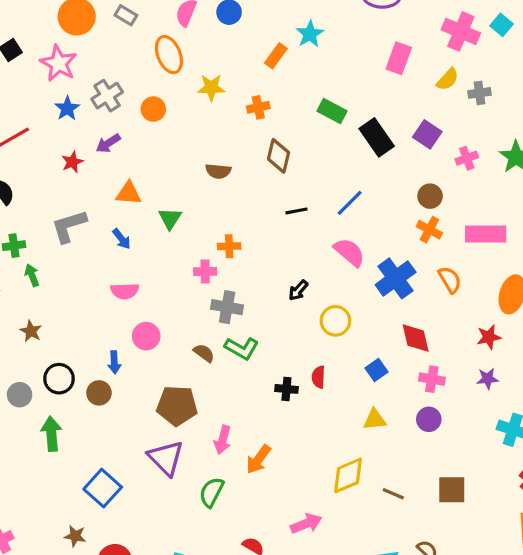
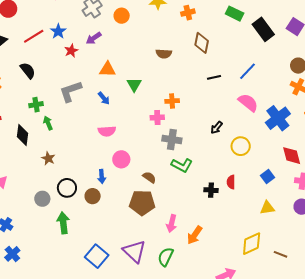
blue star: (67, 108) -> (58, 31), moved
brown semicircle: (204, 353) -> (149, 177), moved
purple triangle: (166, 458) -> (134, 251), moved

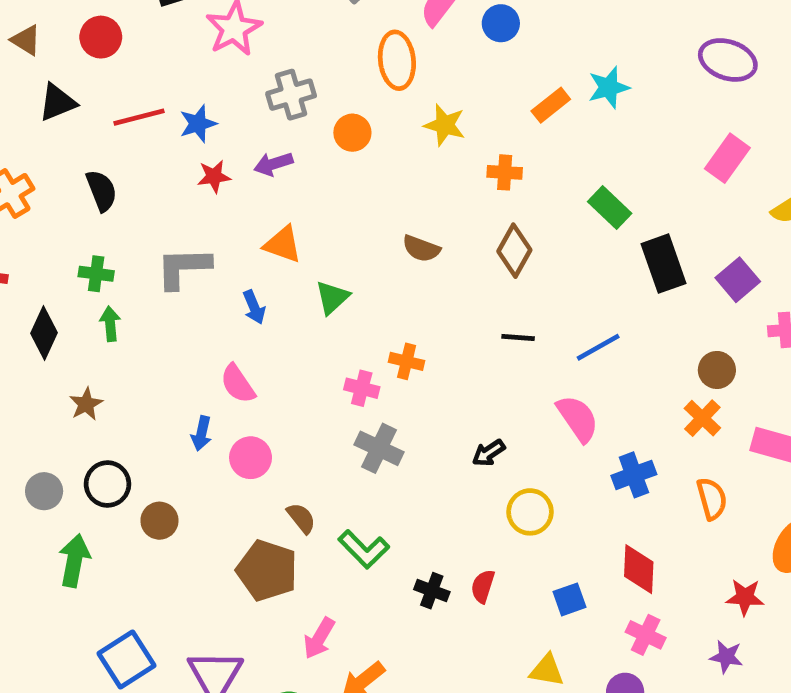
blue cross: (278, 118) -> (634, 475), size x0.7
pink semicircle: (107, 131) -> (238, 384), turned 42
green L-shape: (182, 165) -> (364, 549), moved
blue arrow: (102, 177) -> (201, 433), moved

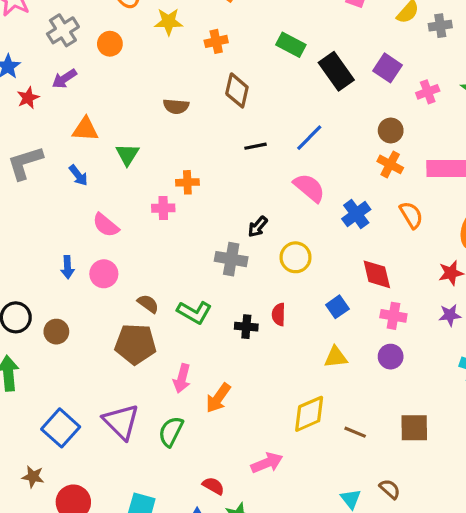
pink semicircle: (238, 384) -> (106, 225), moved
gray cross: (379, 448) -> (231, 259), moved

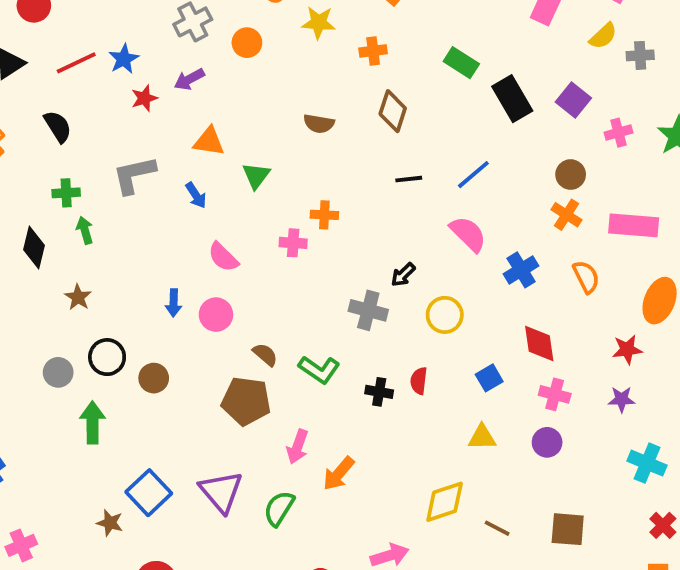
brown star: (33, 477) -> (110, 523), moved

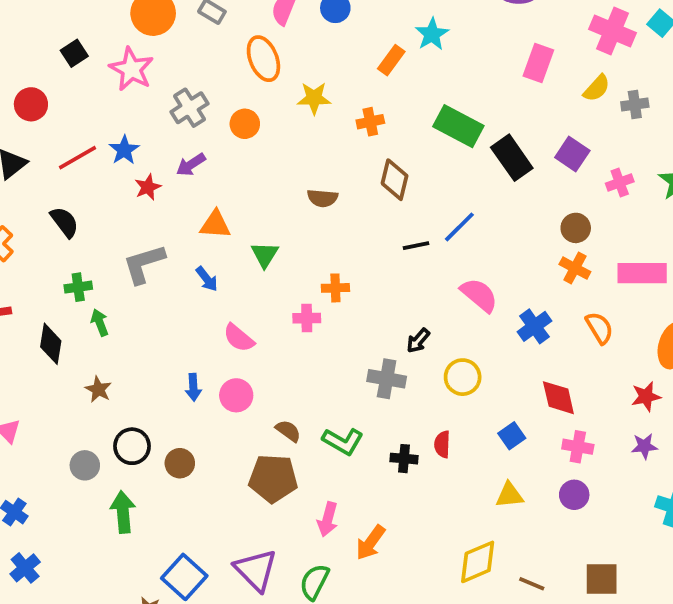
green rectangle: (461, 63) -> (458, 126), size x1.4
blue line: (473, 175) -> (459, 227), moved

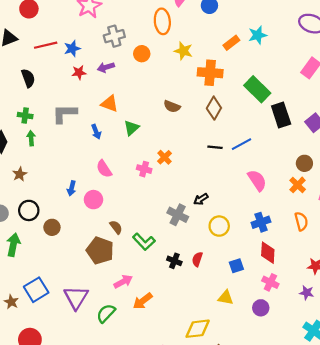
orange cross: (370, 122) -> (210, 73), size x1.6
orange cross: (335, 288) -> (165, 157), turned 32
pink semicircle: (479, 295) -> (257, 180), moved
blue cross: (534, 326) -> (261, 222), moved
pink arrow: (328, 519) -> (123, 282), turned -150

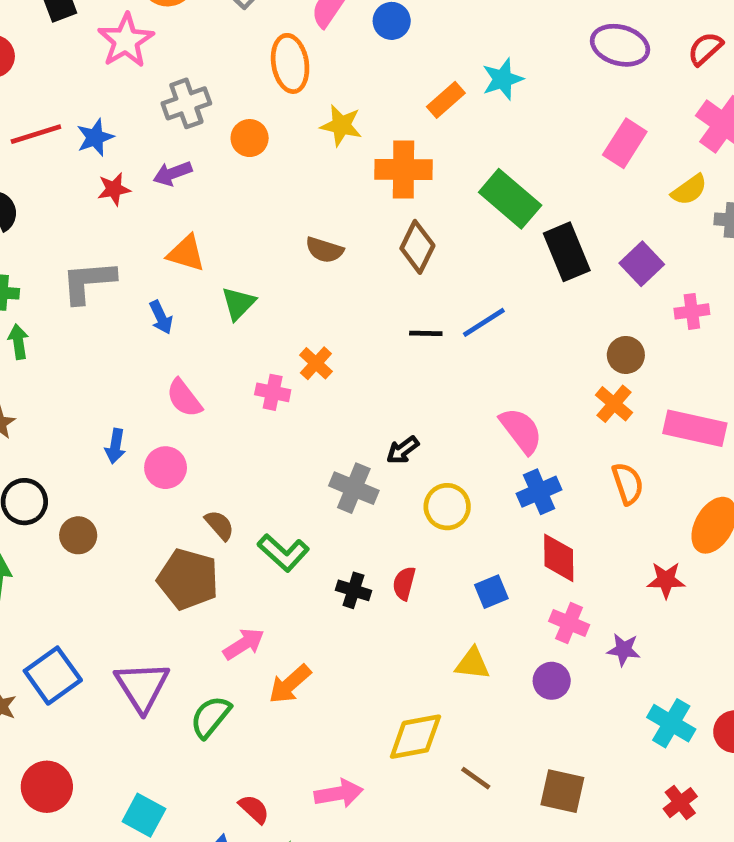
pink semicircle: (257, 180) -> (521, 431), moved
purple star: (307, 293) -> (624, 650), moved

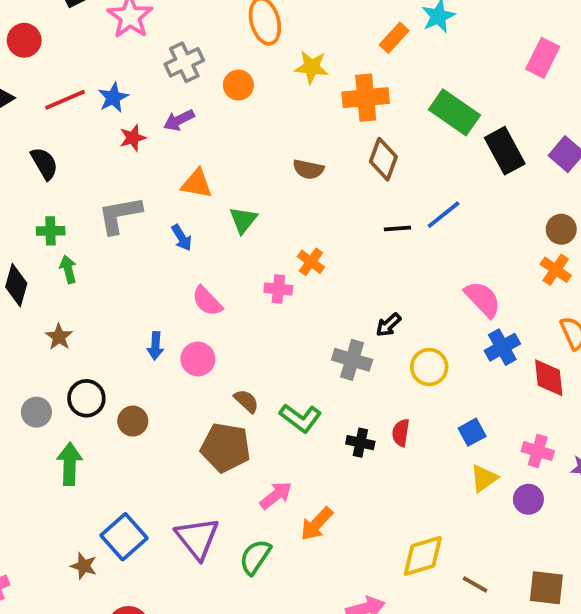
red diamond: (559, 558) -> (549, 378), moved
yellow triangle: (472, 664) -> (484, 478), moved, turned -36

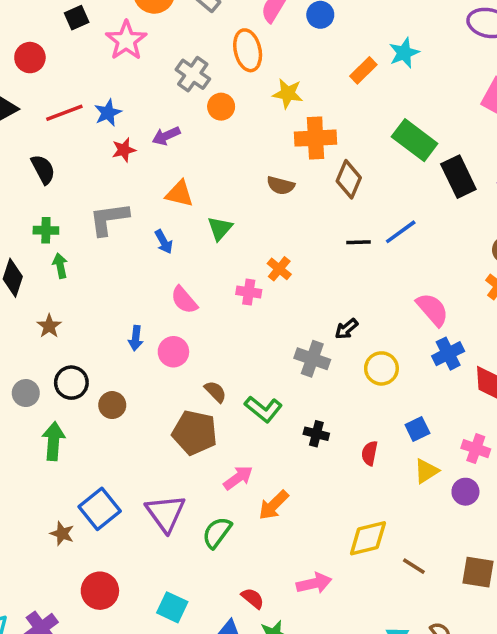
gray cross: (184, 62) -> (193, 74), moved, turned -32
orange cross: (366, 98) -> (316, 138), moved
red semicircle: (401, 433) -> (370, 453), moved

